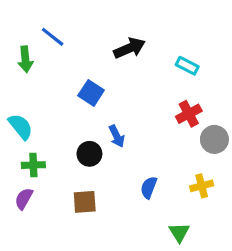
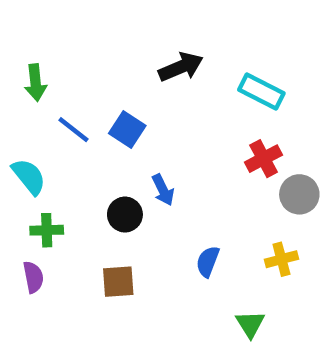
blue line: (53, 37) -> (74, 130), moved
cyan rectangle: (187, 66) -> (261, 92), size x1.4
purple semicircle: (24, 199) -> (33, 277), turned 140

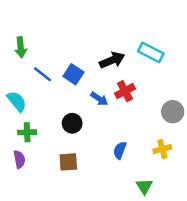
black arrow: (181, 67) -> (112, 60), moved
red cross: (264, 159) -> (125, 91), moved
blue arrow: (163, 190) -> (99, 99), moved, turned -30

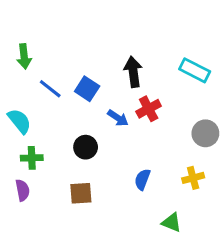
cyan rectangle: (151, 52) -> (195, 70), moved
black arrow: (112, 60) -> (133, 72), turned -75
green triangle: (144, 186) -> (172, 222), turned -36

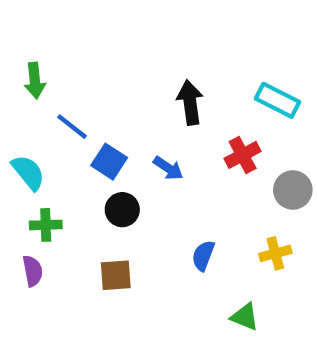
blue square: (87, 89) -> (109, 162), moved
red cross: (149, 109) -> (243, 155), moved

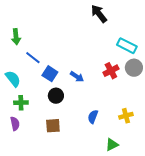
black arrow: (190, 102) -> (99, 14), moved, turned -30
gray circle: (293, 190) -> (134, 68), moved
green triangle: (245, 317) -> (112, 145), turned -48

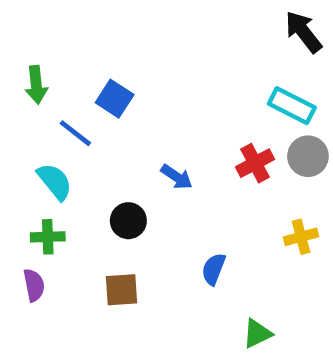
black arrow: (99, 14) -> (303, 32), moved
blue square: (50, 74) -> (115, 99), moved
cyan semicircle: (13, 79) -> (55, 182), moved
yellow cross: (126, 116) -> (301, 237), moved

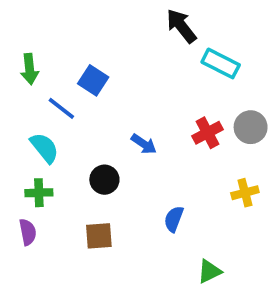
black arrow: (303, 32) -> (181, 26), moved
cyan rectangle: (292, 106) -> (221, 63), moved

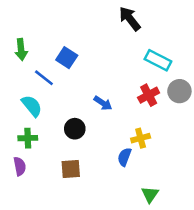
cyan rectangle: (221, 63) -> (158, 60), moved
yellow cross: (245, 193) -> (141, 138), moved
green triangle: (209, 271) -> (150, 194), turned -30

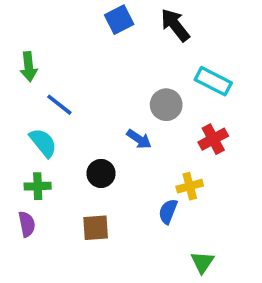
blue square: (67, 58) -> (119, 20), moved, turned 30
gray circle: (179, 91) -> (166, 105), moved
red cross: (149, 95) -> (213, 139), moved

